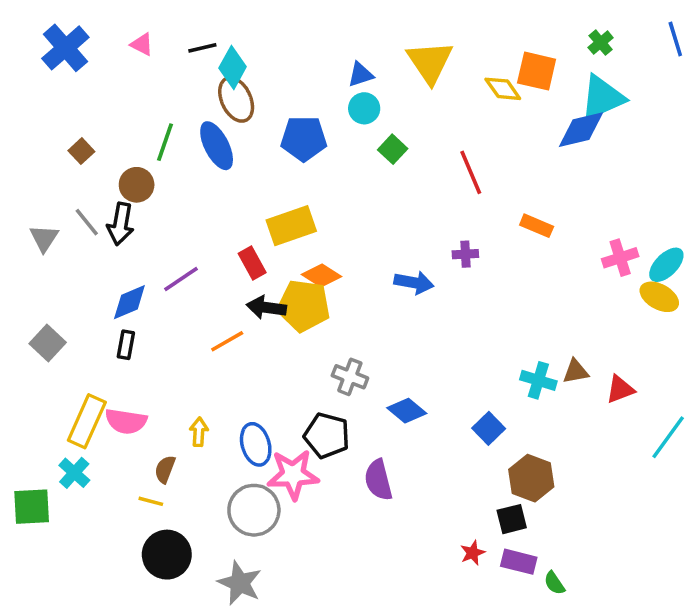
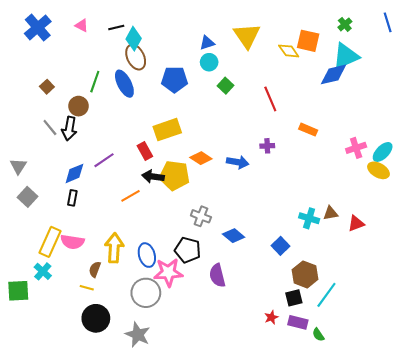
gray triangle: (44, 238) -> (18, 166), moved
orange diamond: (321, 275) -> (201, 158), moved
yellow arrow: (199, 432) -> (114, 248), size x1.8
cyan line: (668, 437) -> (326, 295), moved

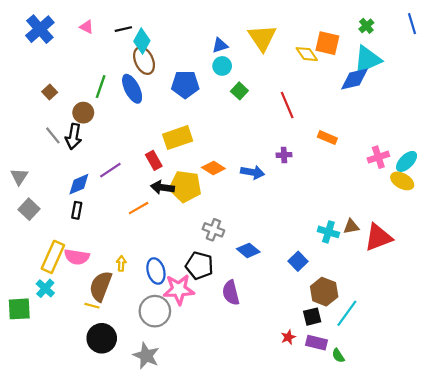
red triangle: (356, 223) -> (378, 237), size x1.6
yellow arrow: (114, 248) -> (121, 263), size x0.5
brown semicircle: (95, 269) -> (101, 286), size x1.8

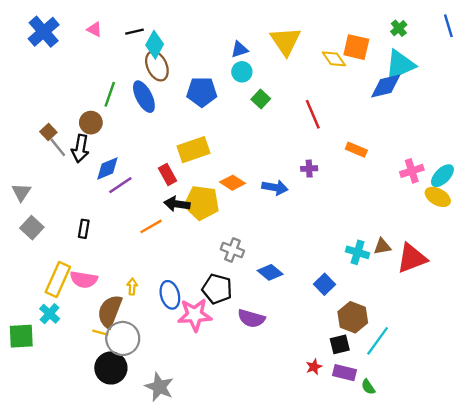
brown square: (50, 92) -> (48, 132), moved
blue diamond: (79, 184) -> (107, 169), moved
purple semicircle: (231, 293) -> (251, 318), turned -60
gray circle: (155, 311) -> (123, 338), moved

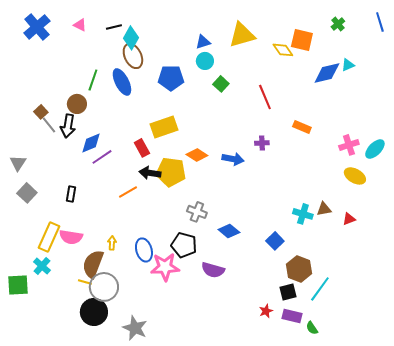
yellow triangle: (286, 41) -> (242, 35), turned 48
cyan triangle: (400, 65) -> (348, 65), moved, size x0.5
yellow ellipse: (438, 197) -> (355, 176), moved
red triangle: (412, 258) -> (349, 219), size x0.5

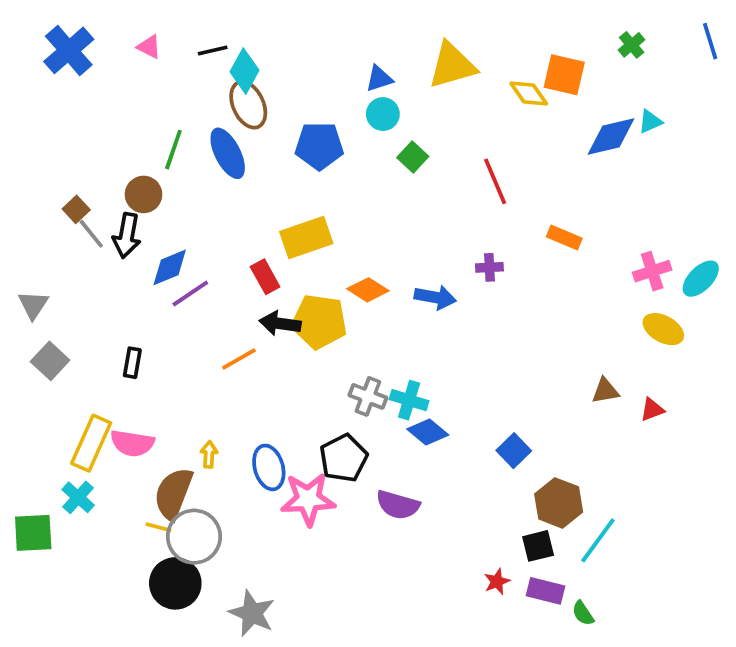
cyan cross: (303, 214) -> (409, 400), moved
black pentagon: (184, 245) -> (344, 458), turned 30

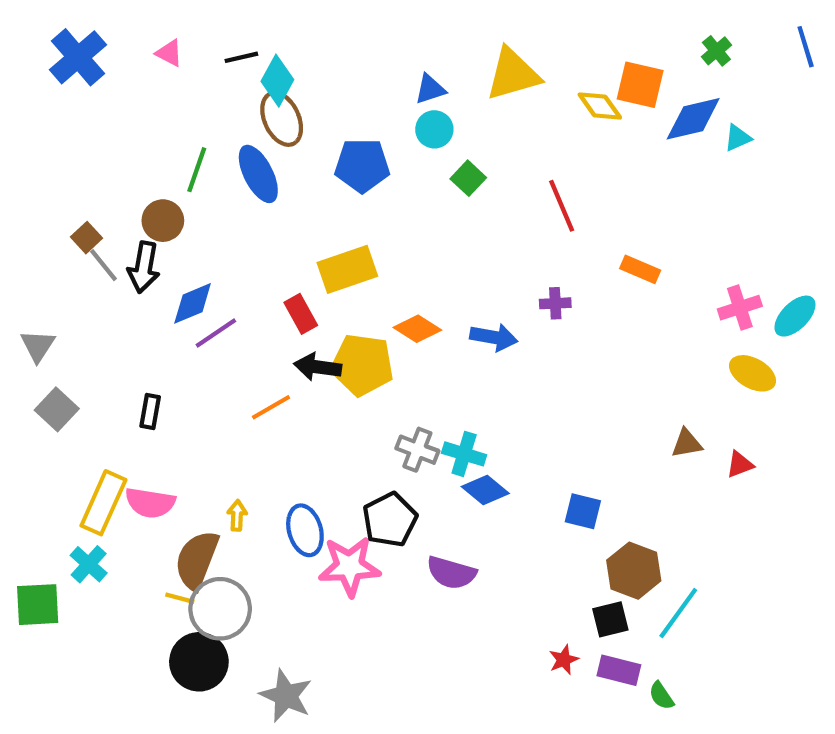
blue diamond: (611, 136) -> (693, 119), moved
blue square: (514, 451) -> (583, 511), turned -32

